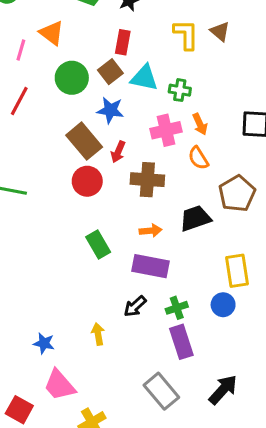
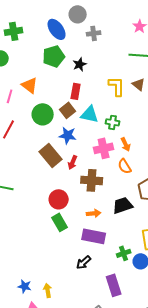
red circle: (87, 181) -> (59, 199), moved
green cross: (177, 308) -> (124, 253), moved
yellow arrow: (98, 334) -> (48, 290), moved

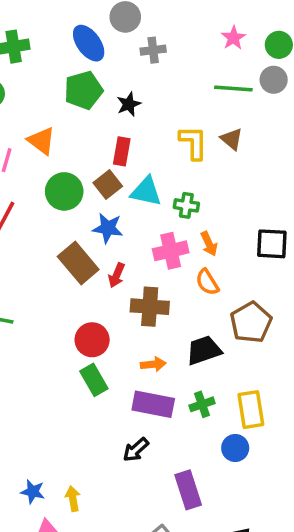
green cross: (124, 253) -> (202, 404), moved

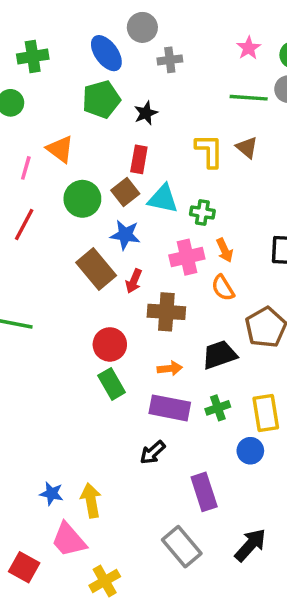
yellow arrow: (73, 499) -> (91, 500), size x1.4

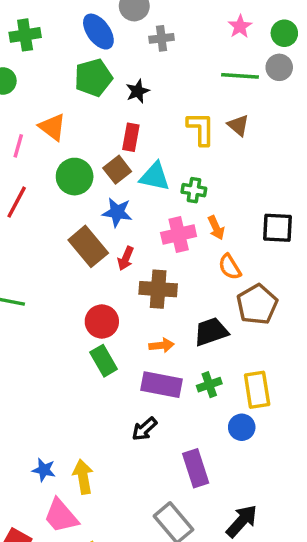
orange semicircle: (223, 288) -> (230, 267), moved

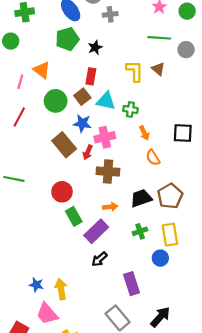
gray circle: (279, 67) -> (186, 50), moved
pink cross: (179, 235) -> (105, 137), moved
brown pentagon: (257, 304) -> (170, 196), moved
red circle: (102, 322) -> (62, 192), moved
purple rectangle: (162, 385) -> (96, 231), moved, turned -55

